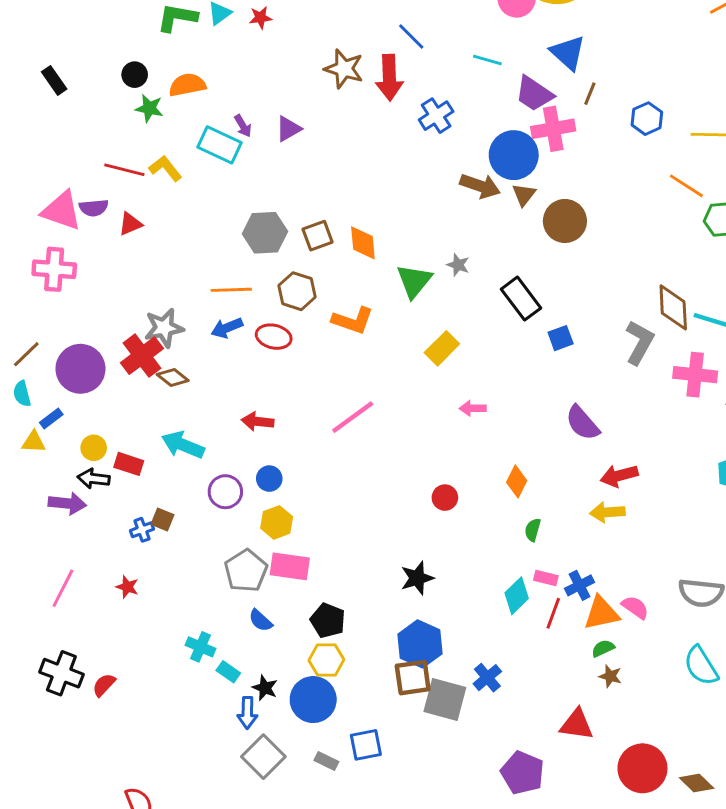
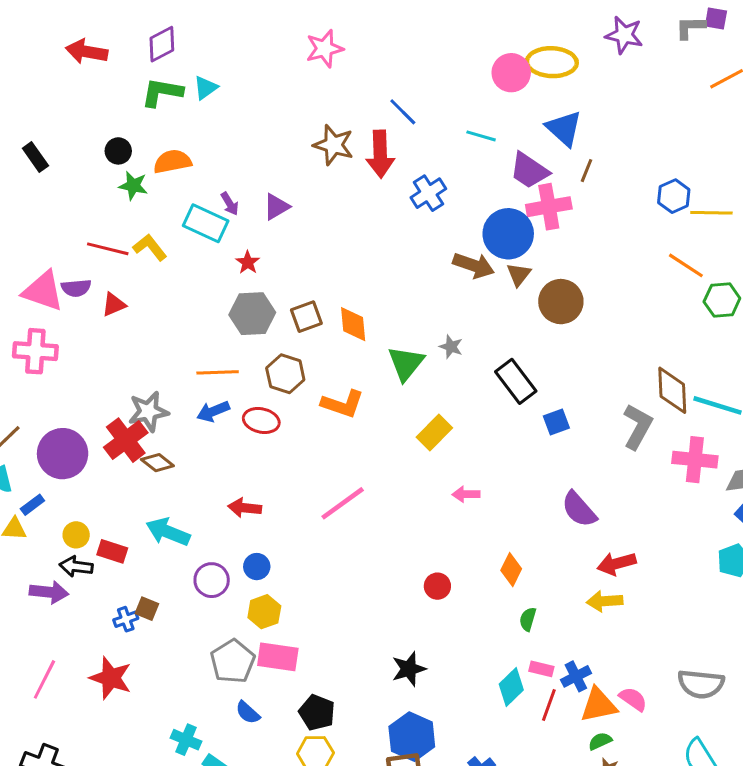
red star: (260, 18) -> (248, 262), moved, turned -30
blue hexagon: (647, 119) -> (674, 196), moved
red star: (127, 587) -> (111, 678), size x1.8

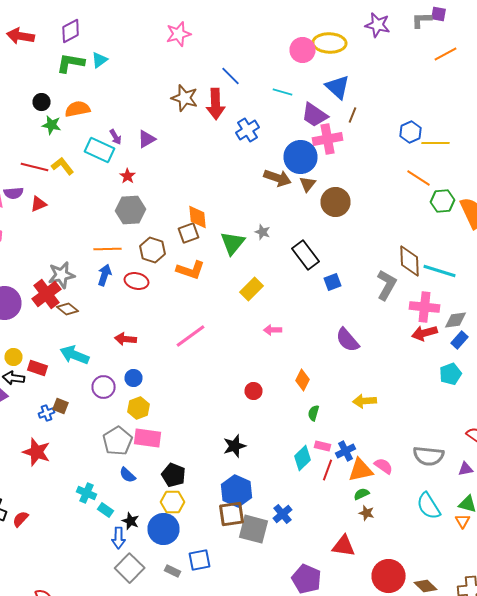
brown square: (306, 317) -> (188, 233), moved
blue arrow: (213, 411) -> (104, 275), turned 130
red arrow: (617, 564) -> (424, 333), moved

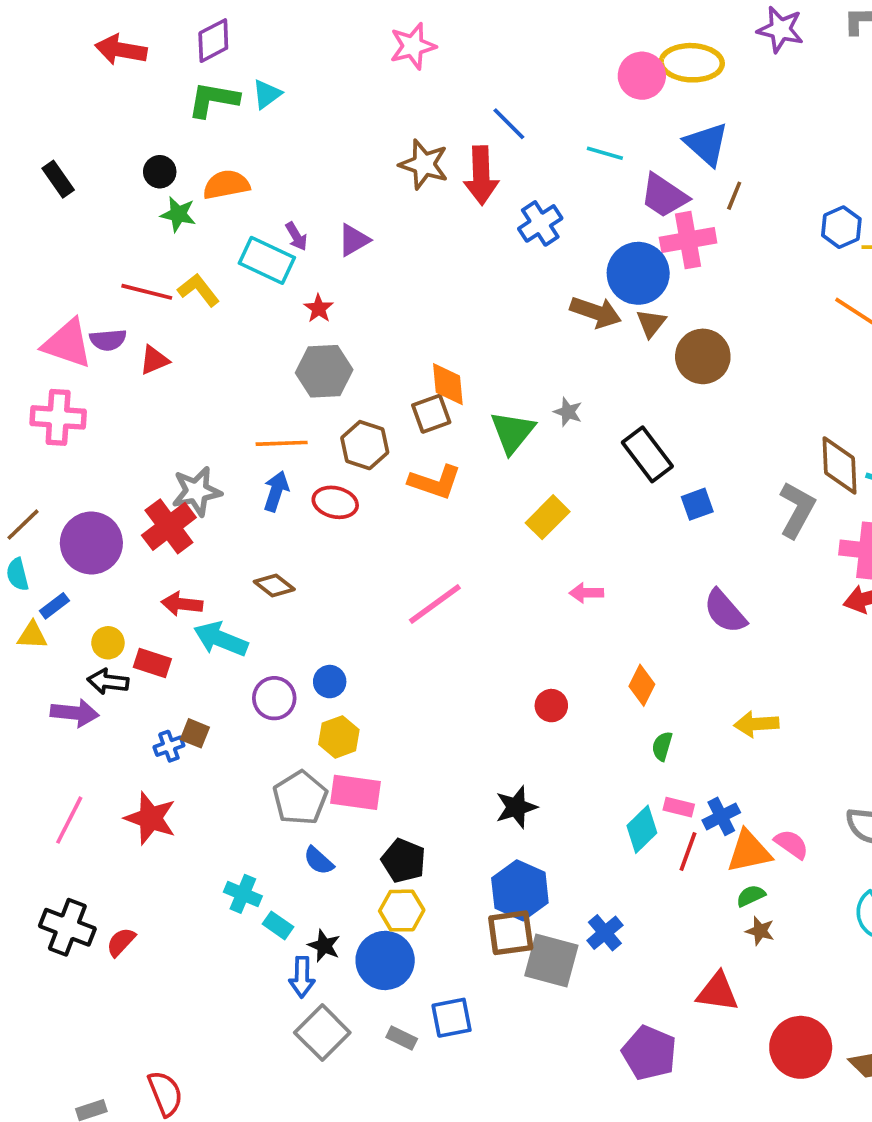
brown diamond: (68, 309) -> (274, 585), moved
red arrow: (126, 339) -> (182, 604), moved

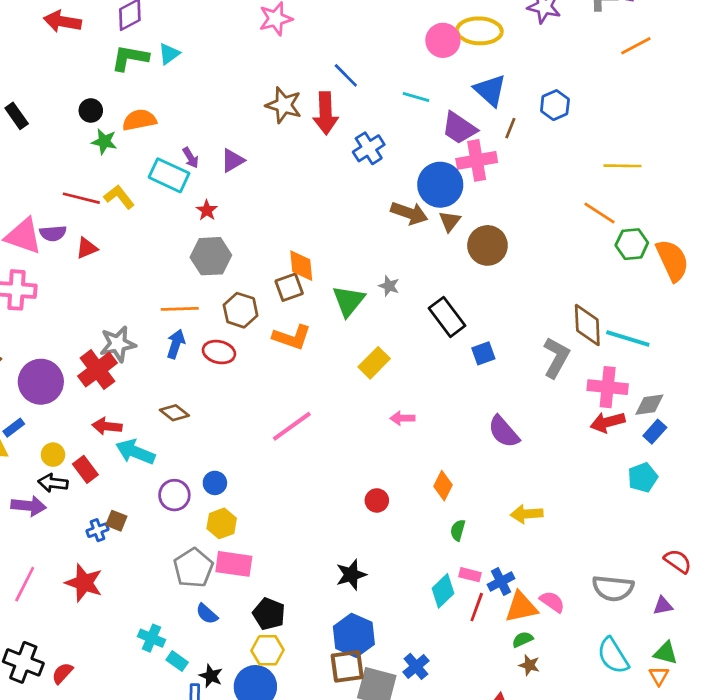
blue hexagon: (841, 227) -> (555, 105), moved
red rectangle: (152, 663) -> (85, 469), turned 35

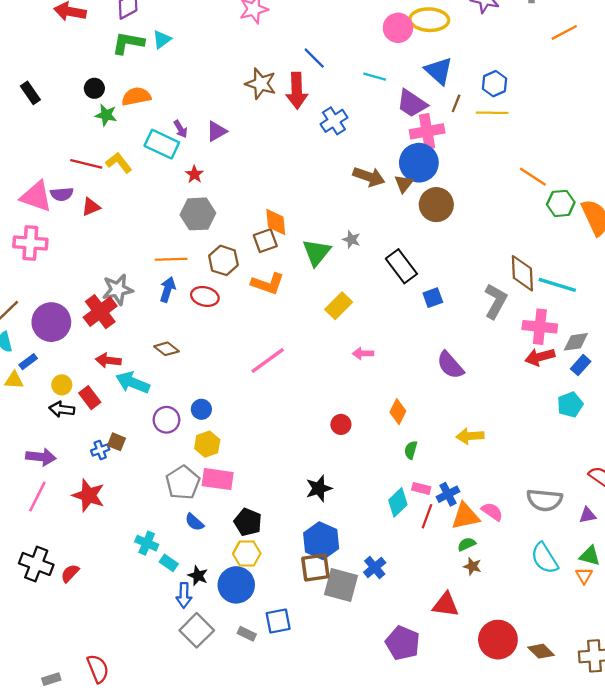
yellow line: (622, 166) -> (492, 113), moved
blue circle: (440, 185) -> (419, 163), moved
purple arrow: (29, 506) -> (41, 457), moved

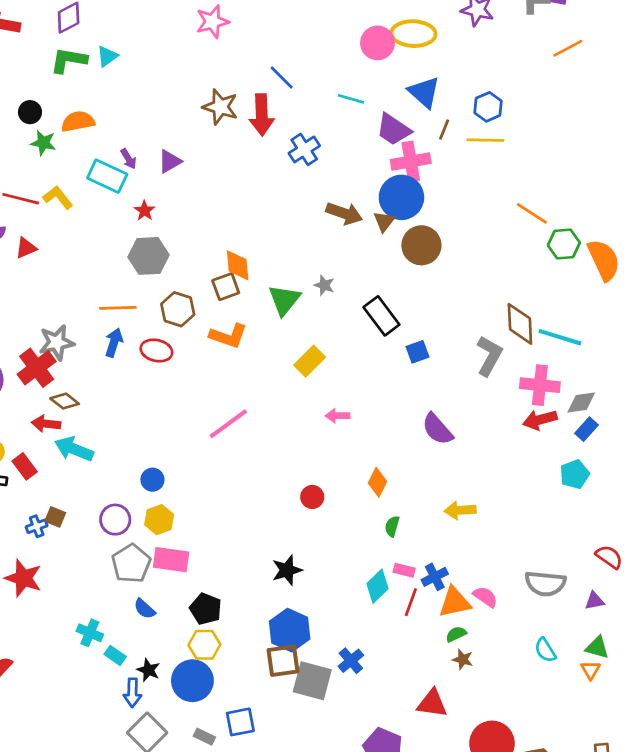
brown diamond: (166, 349) -> (65, 401), moved
purple circle: (166, 420) -> (115, 520), moved
cyan semicircle: (544, 558) -> (545, 650), size x0.7

